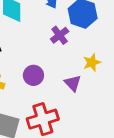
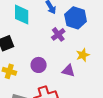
purple triangle: (73, 83) -> (68, 71), turned -32

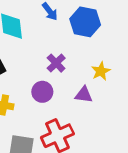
purple cross: (58, 34) -> (56, 63), moved

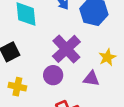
purple cross: (56, 63) -> (66, 49), size x1.6

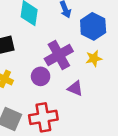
yellow star: (107, 57) -> (94, 58), moved

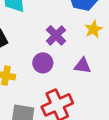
purple cross: (59, 55) -> (56, 35), size x0.7

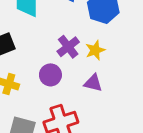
yellow star: (94, 29) -> (95, 50), moved

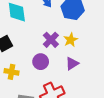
purple triangle: (93, 83) -> (72, 64), turned -40

